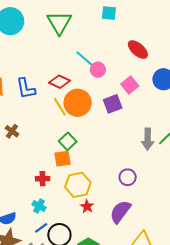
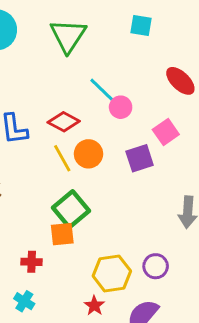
orange circle: (78, 103) -> (88, 154), size x0.7
green square: (68, 141) -> (71, 209), size x1.4
yellow hexagon: (78, 185) -> (112, 273), moved

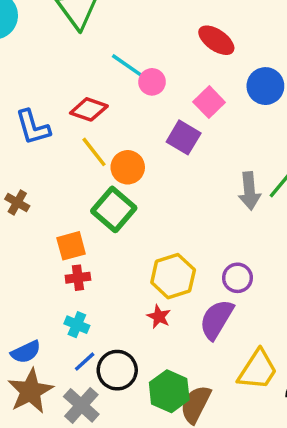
orange circle: (88, 154) -> (128, 167), moved
purple square: (140, 158) -> (184, 137), turned -32
orange square: (62, 234) -> (71, 246), moved
purple circle: (156, 266) -> (238, 278), moved

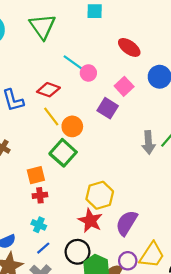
purple circle: (238, 278) -> (128, 261), moved
red star: (159, 317) -> (90, 221), size x1.6
black circle: (117, 370) -> (78, 252), moved

